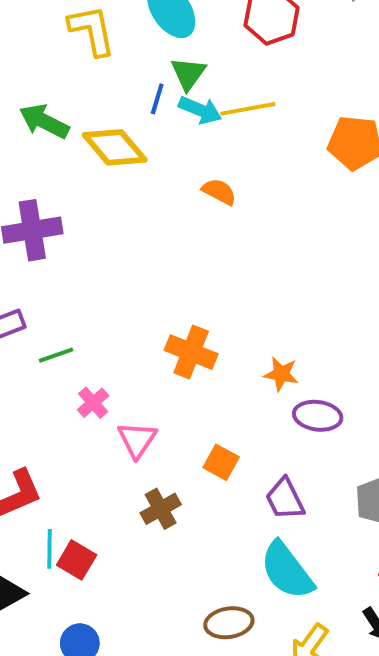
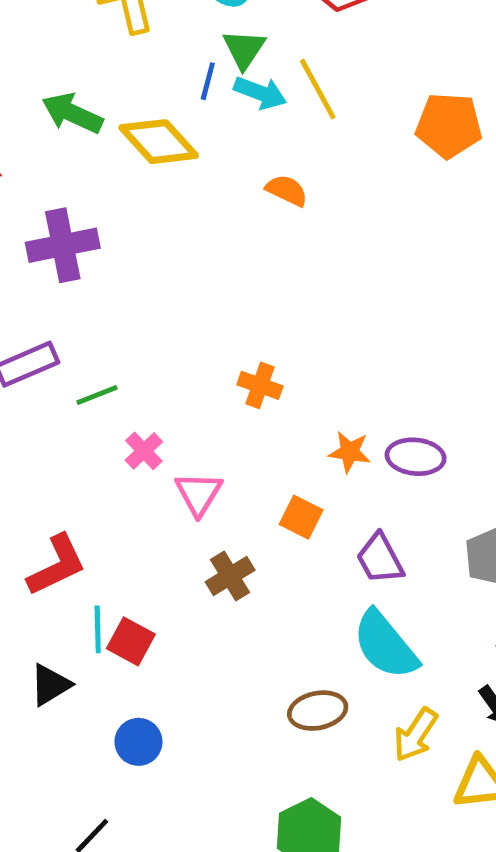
yellow line: (248, 109) -> (318, 89), turned 74
orange cross: (191, 352) -> (260, 385), size x0.7
orange star: (281, 374) -> (350, 452), moved

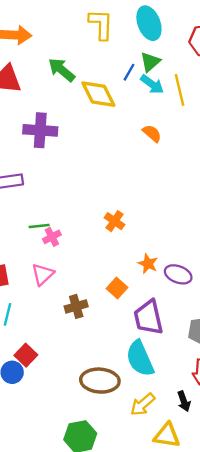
green line: (97, 395) -> (39, 226), moved
pink triangle: (199, 494) -> (43, 274), moved
purple trapezoid: (380, 559) -> (148, 318), size x1.4
red square: (131, 641) -> (26, 355), moved
brown ellipse: (318, 711) -> (100, 381), size x1.4

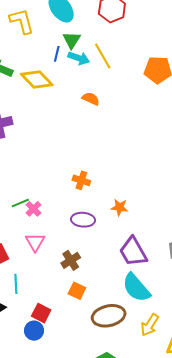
purple ellipse: (178, 274) -> (83, 220), moved
orange square: (117, 288) -> (77, 291), moved

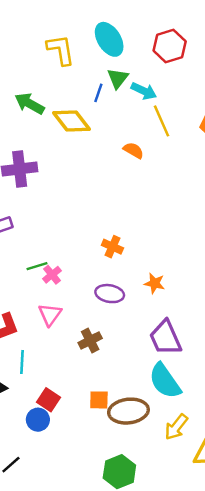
yellow line: (103, 56) -> (161, 121), moved
cyan arrow: (79, 58) -> (144, 91), moved
orange square: (77, 291) -> (99, 400), moved, turned -30

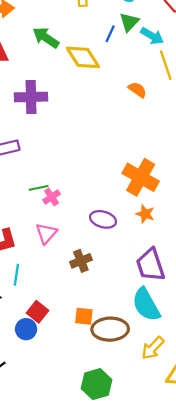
orange cross: (112, 247) -> (141, 177), moved, size x1.8

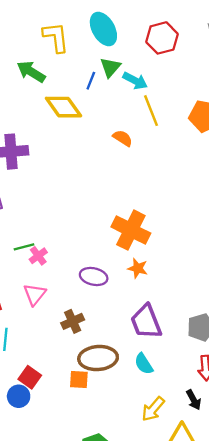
green arrow: (46, 38) -> (31, 72), moved
cyan semicircle: (146, 305) -> (144, 364), size x0.6
brown ellipse: (110, 329) -> (98, 358), moved

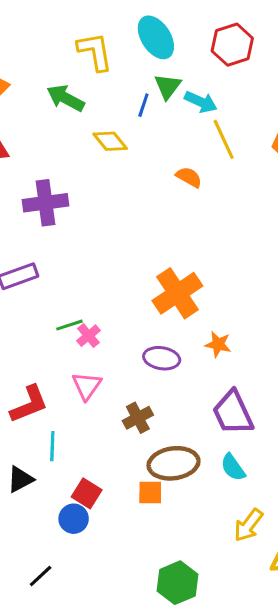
yellow diamond: (63, 107) -> (110, 141), size x0.7
orange cross: (131, 230) -> (177, 293), moved, turned 33

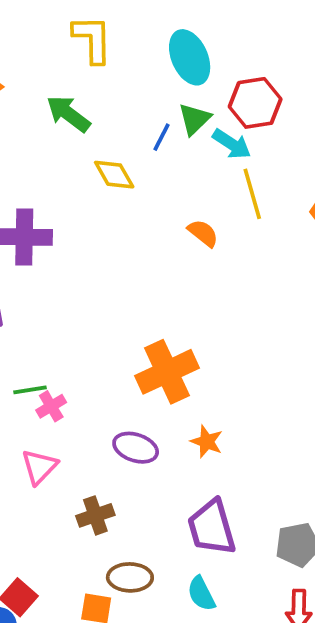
red hexagon: (232, 45) -> (255, 103), moved
yellow L-shape: (95, 52) -> (92, 39), moved
brown ellipse: (174, 463) -> (130, 577), size x0.7

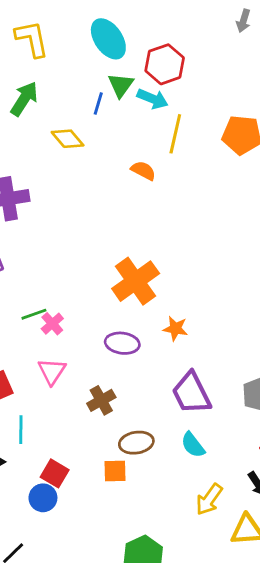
green arrow: (68, 114) -> (24, 99), turned 96
yellow line: (252, 194) -> (175, 134), turned 39

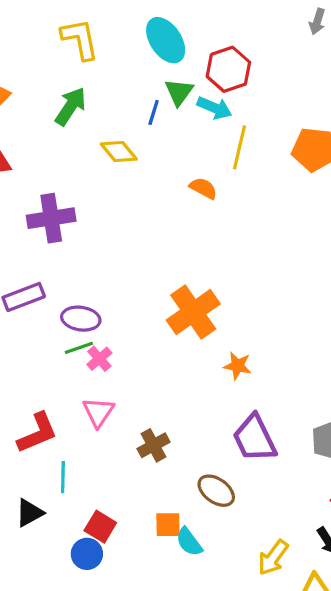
purple ellipse: (122, 343) -> (81, 319), moved
brown ellipse: (136, 443) -> (216, 491), moved, turned 44
cyan semicircle: (193, 445) -> (189, 542), moved

